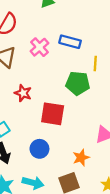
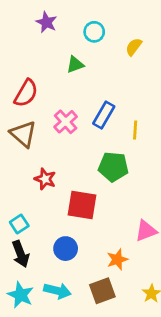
blue rectangle: (70, 42) -> (104, 115), turned -75
yellow line: (95, 64) -> (135, 130), moved

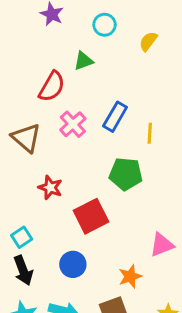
red semicircle: (26, 93) -> (52, 87), moved
red square: (82, 205) -> (91, 216), turned -36

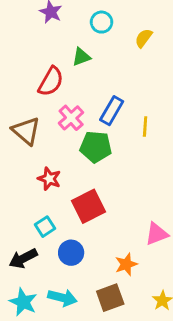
green pentagon: (126, 174) -> (96, 147), moved
cyan square: (22, 237) -> (45, 227), moved
black arrow: (23, 270) -> (23, 259), turned 84

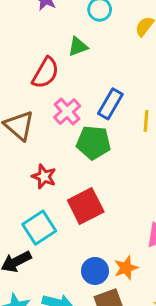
cyan square: (45, 227) -> (39, 228), size x1.5
blue circle: (71, 253) -> (95, 271), moved

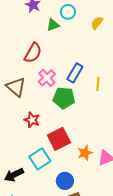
green triangle: (78, 47) -> (53, 25), moved
cyan square: (39, 228) -> (40, 159), moved
orange star: (126, 268) -> (85, 153), moved

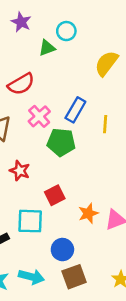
yellow semicircle: (97, 23) -> (106, 63), moved, size x1.5
red semicircle: (33, 53) -> (21, 84), turned 30
red square: (59, 139) -> (55, 195), size x0.7
cyan square: (40, 159) -> (30, 221), turned 35

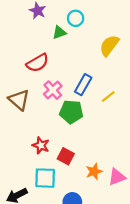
yellow line: (105, 124) -> (108, 97), turned 48
red star: (20, 171) -> (41, 145), moved
red square: (55, 195) -> (66, 156), turned -35

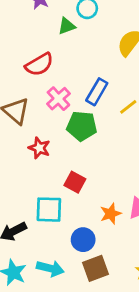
red star: (41, 145) -> (39, 148), moved
orange star: (94, 172) -> (110, 214), moved

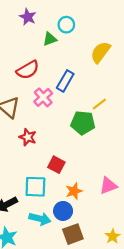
blue rectangle: (97, 92) -> (65, 81), moved
green pentagon: (82, 126) -> (83, 123), moved
orange star: (110, 214) -> (74, 191), moved
cyan arrow: (50, 268) -> (40, 219), moved

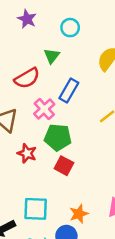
green triangle: (50, 39) -> (52, 56), moved, turned -32
green pentagon: (83, 123) -> (58, 137), moved
red square: (56, 165) -> (64, 166), moved

